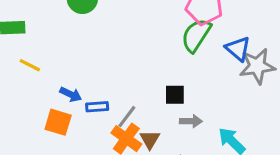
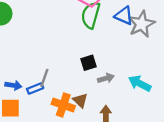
gray line: (127, 117) -> (44, 78), moved

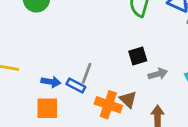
blue rectangle: (35, 89) -> (76, 86), turned 49

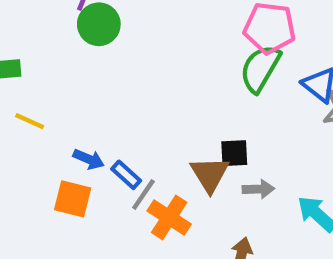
gray line: (87, 73) -> (143, 195), moved
brown triangle: (128, 100) -> (210, 174), moved, size x1.4

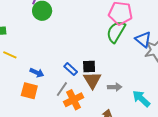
black square: (234, 153) -> (89, 66), moved
blue rectangle: (126, 175) -> (71, 69), moved
orange cross: (169, 217) -> (74, 100), turned 30

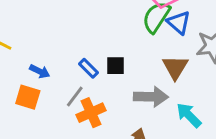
blue triangle: (143, 39) -> (179, 23), moved
brown triangle: (92, 80) -> (175, 67), moved
gray arrow: (115, 87) -> (151, 97), size x1.6

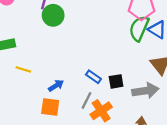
black square: (115, 66) -> (116, 81), moved
blue arrow: (40, 71) -> (56, 86), turned -49

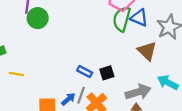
blue arrow: (56, 86) -> (68, 99), moved
gray arrow: (145, 91) -> (138, 92), moved

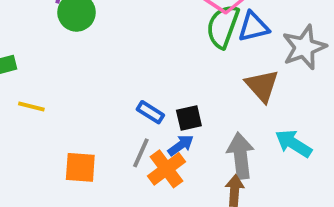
blue triangle: (139, 18) -> (253, 27), turned -42
gray arrow: (138, 92) -> (241, 156), turned -85
blue arrow: (68, 99) -> (181, 145), moved

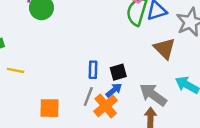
blue rectangle: (150, 112) -> (93, 70), turned 63
gray arrow: (241, 156) -> (153, 95), turned -44

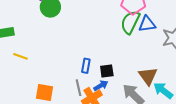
brown triangle: (164, 49) -> (148, 76), moved
gray line: (88, 97) -> (79, 88), turned -42

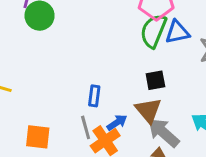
black square: (107, 71) -> (155, 80), moved
brown triangle: (148, 76) -> (148, 110), moved

